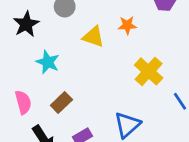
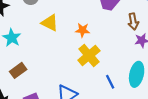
orange star: (127, 25) -> (83, 30), moved

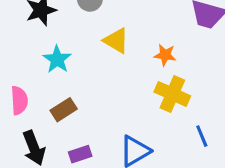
yellow cross: (89, 55) -> (172, 94), turned -30

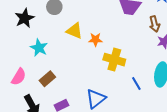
orange star: (165, 55) -> (95, 40), moved
pink semicircle: (19, 100) -> (19, 77), turned 42

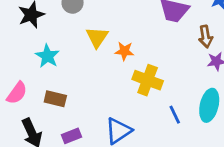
yellow triangle: (74, 31) -> (97, 37), turned 36
brown rectangle: (47, 79) -> (55, 99), turned 49

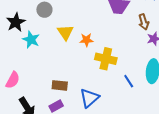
cyan star: (47, 56) -> (31, 40), moved
brown rectangle: (55, 99) -> (60, 85), moved

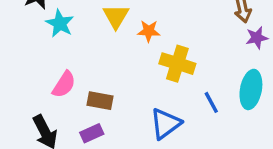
pink semicircle: (13, 80) -> (64, 84), moved
blue triangle: (89, 98) -> (165, 124), moved

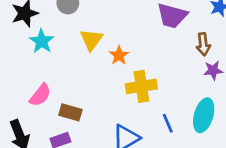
orange star: (149, 31) -> (119, 55), turned 30
yellow cross: (177, 64) -> (141, 86), turned -32

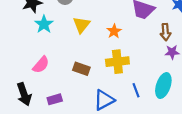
orange star: (119, 55) -> (114, 31), moved
brown rectangle: (70, 112) -> (81, 69), moved

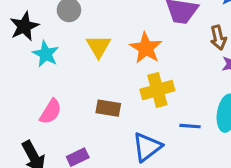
orange star: (114, 31) -> (146, 48), size x1.5
blue line: (136, 90) -> (190, 126), turned -56

